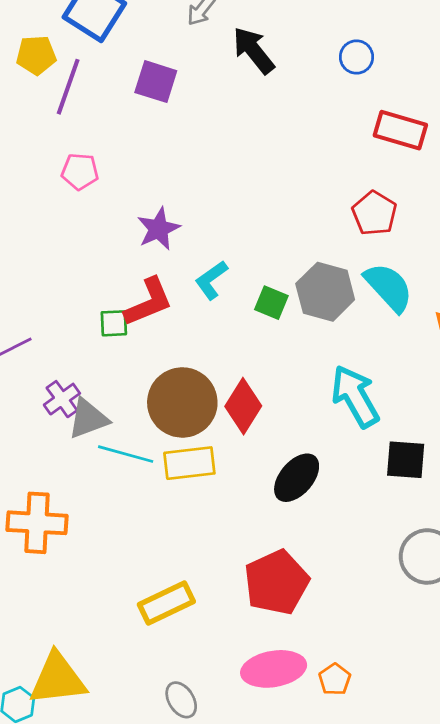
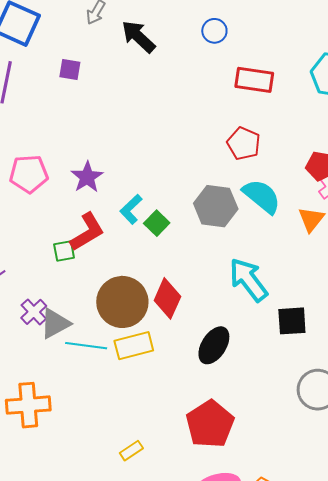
purple square: (156, 82) -> (70, 69), size x0.7
pink pentagon: (80, 172) -> (29, 174), moved, size x1.4
green square: (271, 303) -> (157, 223), moved, turned 30
yellow rectangle: (166, 603) -> (131, 451), size x0.6

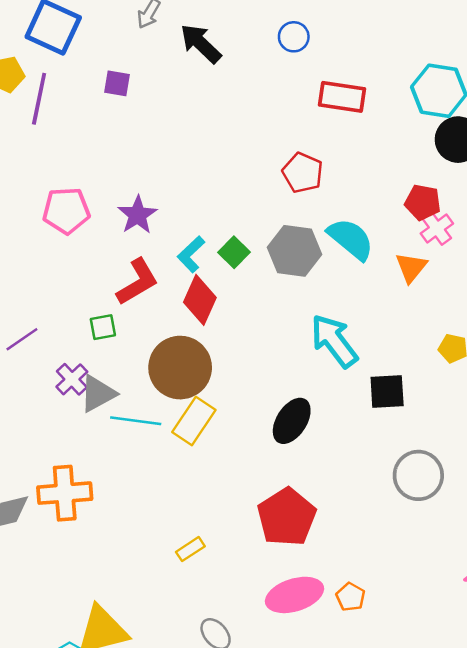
red pentagon: (244, 144) -> (303, 173), moved
green square: (157, 223) -> (234, 252), moved
green square: (64, 251) -> (103, 327), moved
red diamond: (167, 298) -> (200, 300), moved
yellow rectangle: (134, 346) -> (194, 421), turned -42

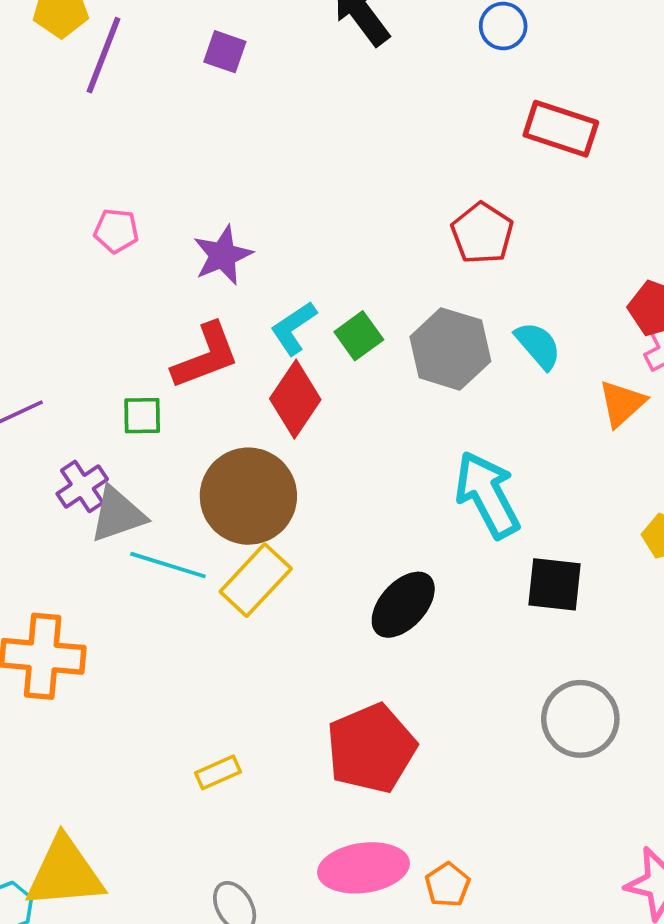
pink pentagon: (66, 211) -> (116, 231), size x0.6
cyan semicircle: (351, 239) -> (538, 345), size x0.7

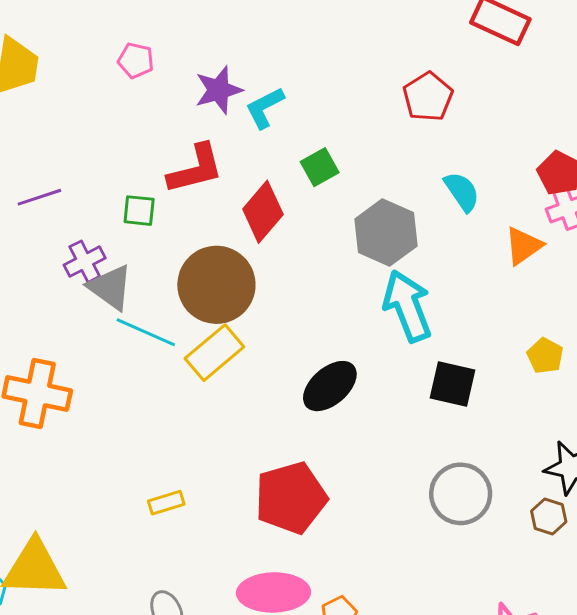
cyan L-shape: (293, 328) -> (265, 108), moved
gray hexagon: (450, 349) -> (386, 232), moved
gray triangle: (118, 515) -> (110, 287), turned 48

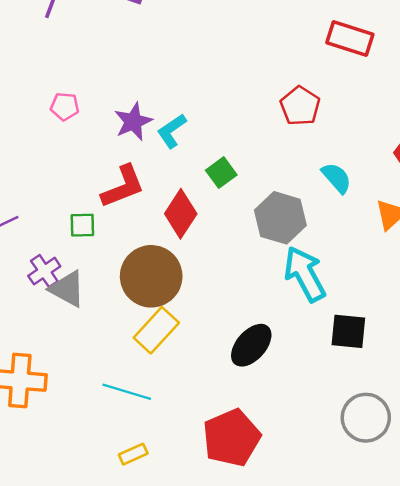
cyan line: (146, 332) -> (127, 392), moved

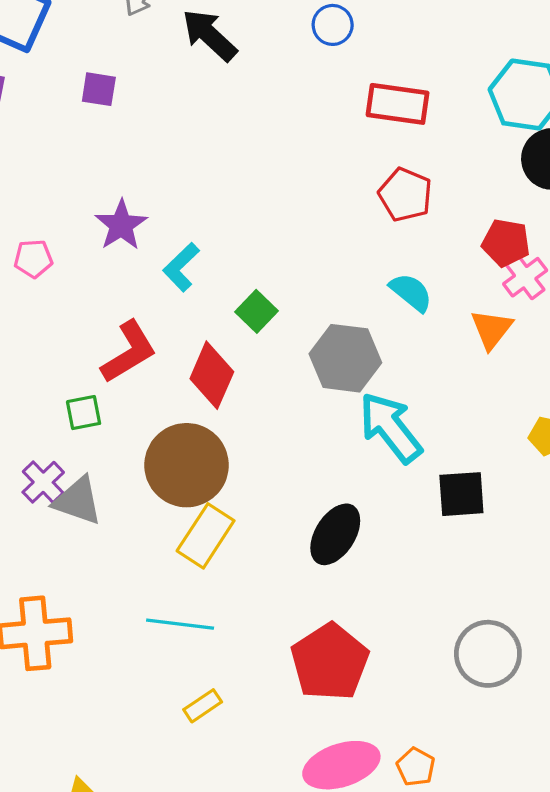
red pentagon: (300, 106) -> (405, 195), moved
purple star: (133, 122) -> (121, 225), moved
gray circle: (366, 418) -> (488, 654), moved

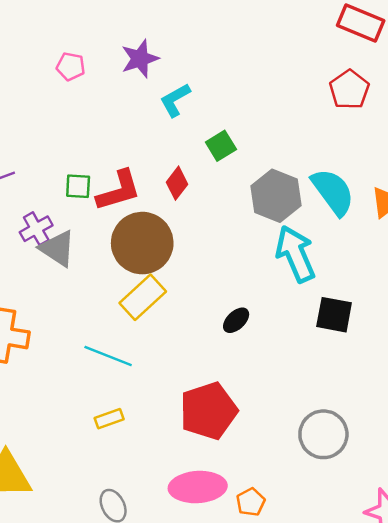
cyan semicircle: (411, 292) -> (333, 192), moved, size x1.5
red L-shape: (129, 352) -> (119, 191), moved
red diamond: (212, 375) -> (177, 183), size x0.7
black ellipse: (335, 534) -> (236, 320), size x0.6

